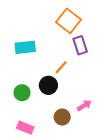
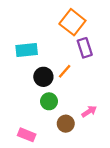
black circle: (48, 85) -> (43, 77), moved
green circle: (22, 93) -> (49, 101), moved

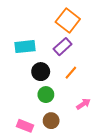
purple rectangle: (85, 48) -> (63, 47), moved, turned 66
orange line: (65, 71) -> (71, 73), moved
brown circle: (66, 124) -> (51, 121), moved

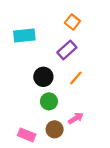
orange square: (68, 21) -> (72, 22), size x0.6
cyan rectangle: (25, 47) -> (24, 35), moved
pink arrow: (83, 104) -> (76, 118), moved

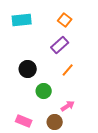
cyan rectangle: (24, 35) -> (22, 20), moved
black circle: (43, 77) -> (28, 69), moved
brown circle: (55, 129) -> (55, 122), moved

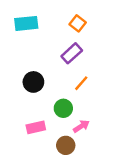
green circle: (44, 91) -> (63, 108), moved
pink rectangle: (24, 121) -> (36, 127), moved, turned -35

